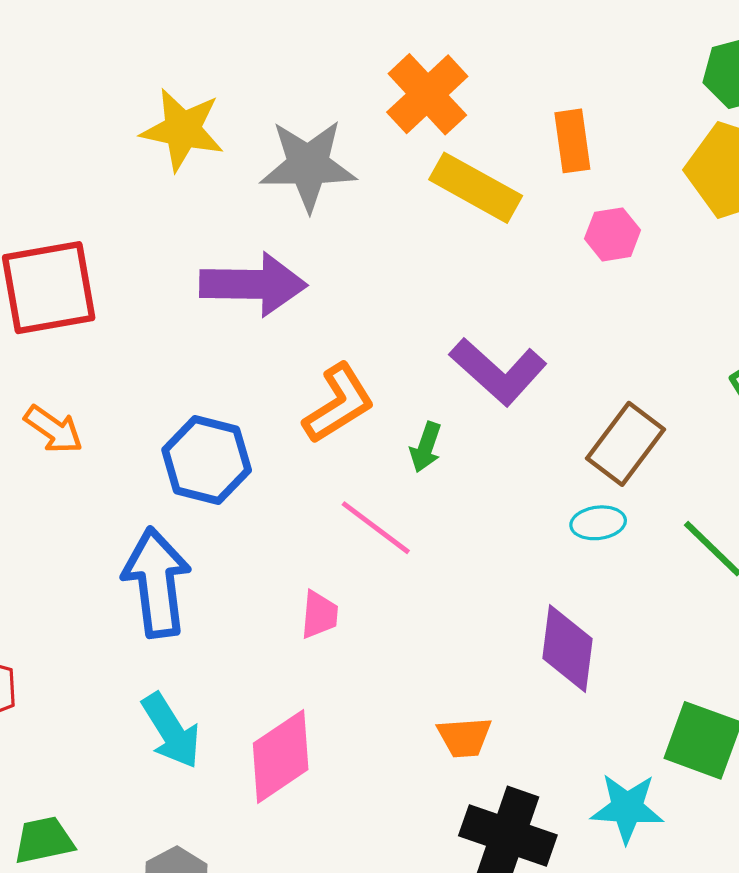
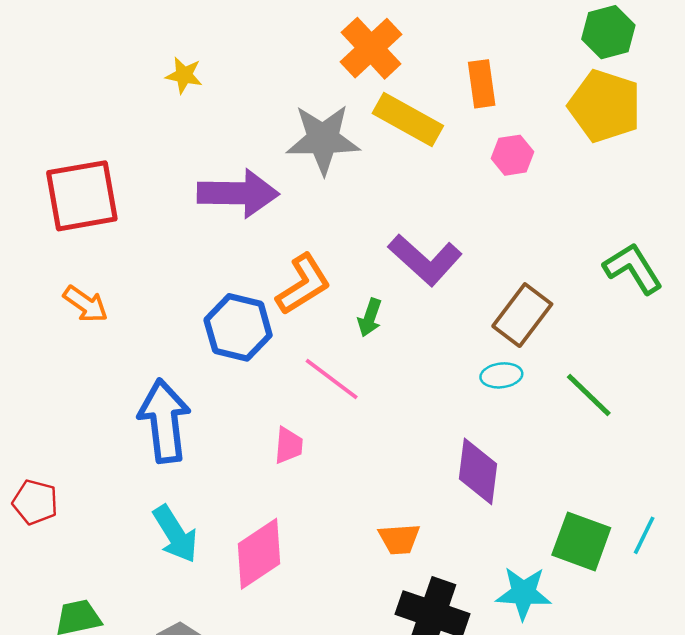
yellow star: (182, 130) -> (184, 75), size x0.6
gray star: (308, 165) -> (323, 139), moved
blue hexagon: (207, 460) -> (238, 327), moved

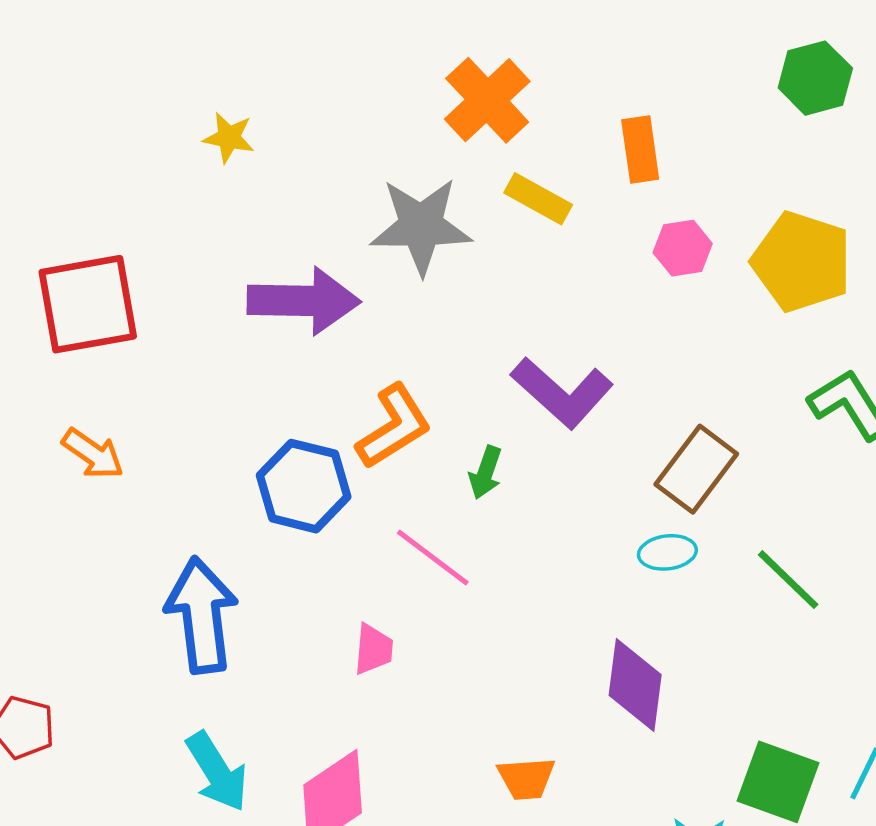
yellow pentagon: (605, 106) -> (802, 262), moved
yellow rectangle: (408, 119) -> (538, 199), size x0.7

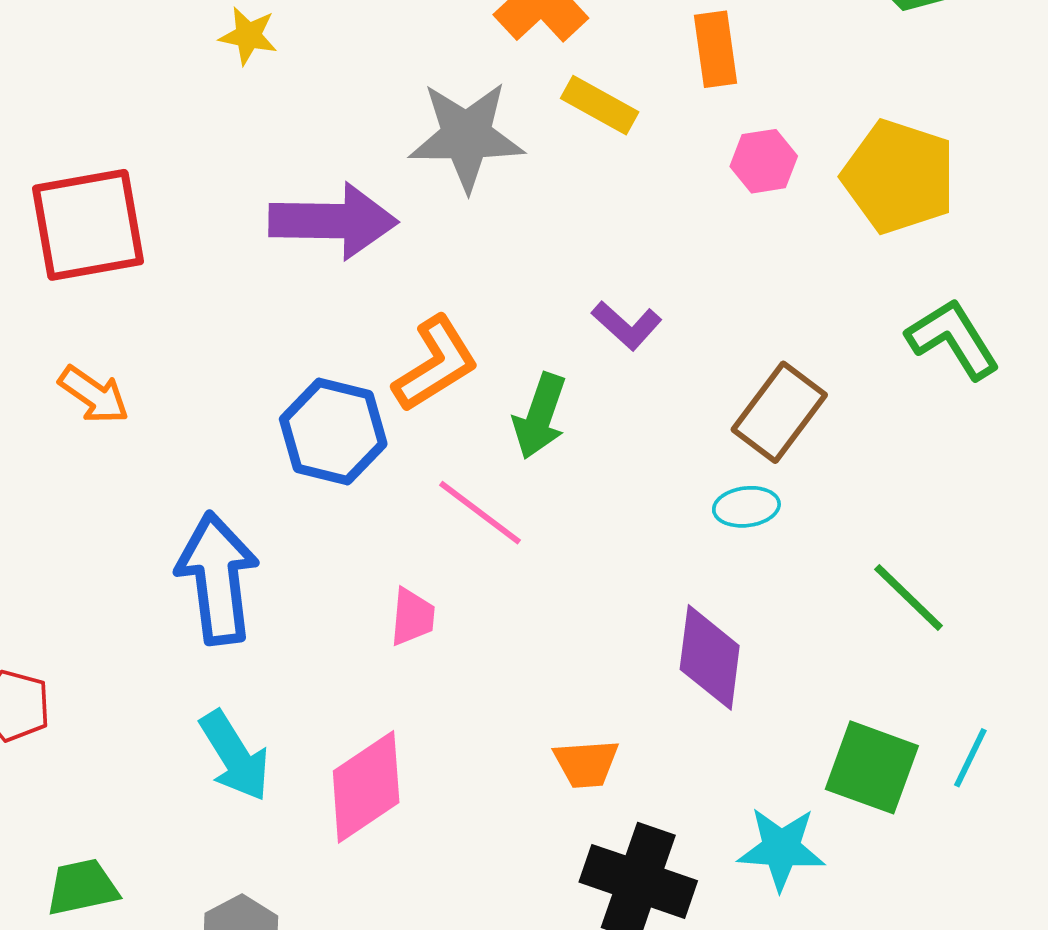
purple L-shape: (562, 393) -> (627, 325), size x0.6
green arrow: (486, 472) -> (540, 416), size x1.4
green line: (788, 580) -> (909, 598), moved

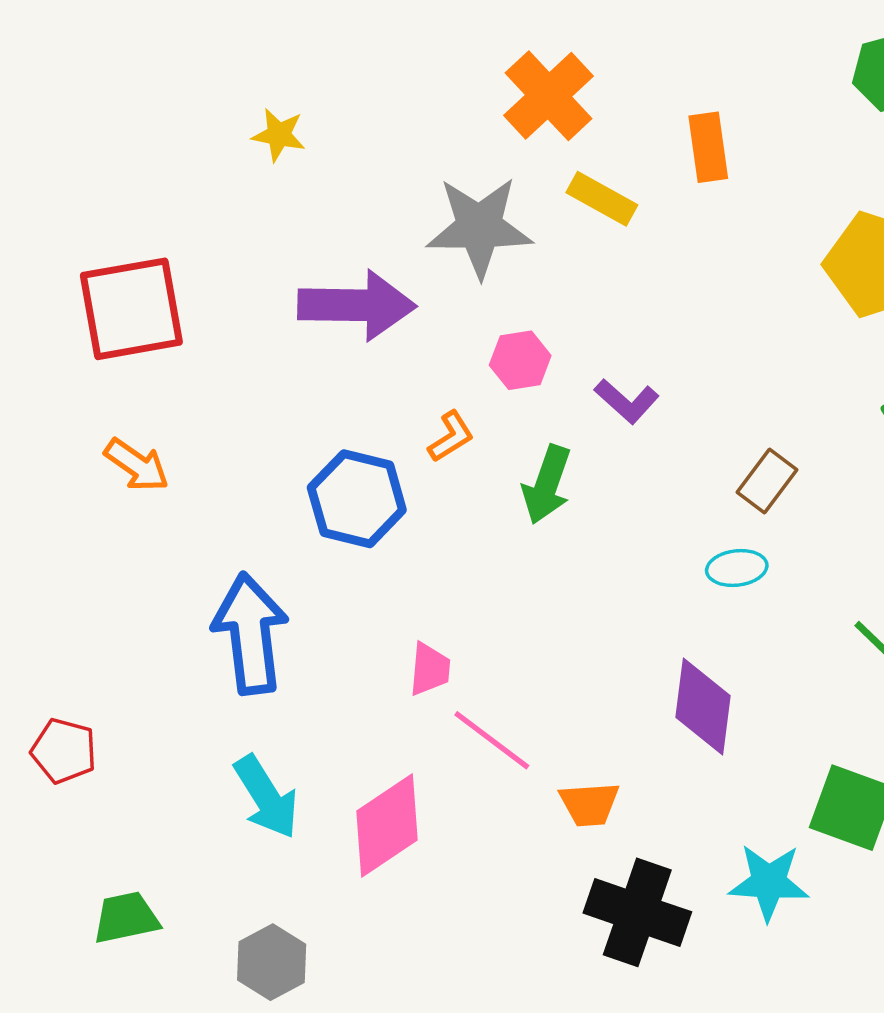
pink hexagon: (764, 161) -> (520, 360), moved
orange L-shape: (436, 364) -> (451, 437), size x0.6
brown rectangle: (779, 412) -> (767, 481), size x0.7
pink line: (480, 513) -> (492, 740), moved

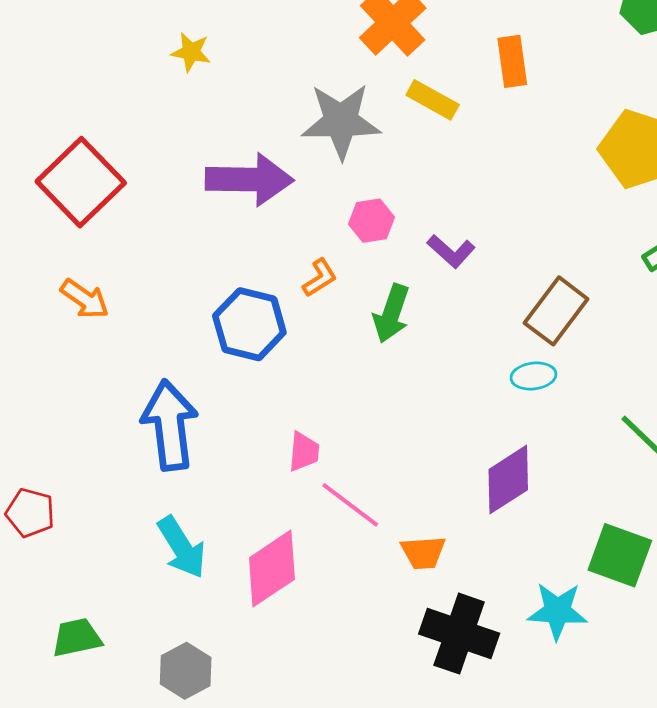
red square: (131, 309) -> (81, 182), turned -34
brown rectangle: (767, 481) -> (556, 311), size x1.4
purple diamond: (703, 706) -> (508, 480), turned 50

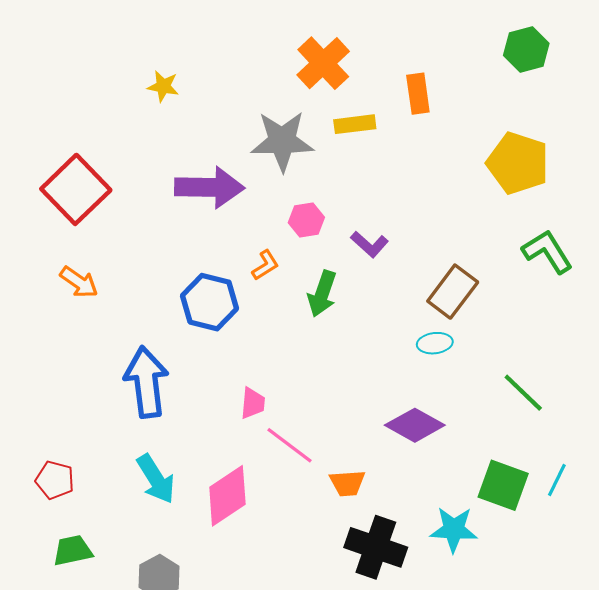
yellow rectangle: (433, 100) -> (355, 124), turned -36
purple diamond: (508, 480) -> (415, 425), turned 62
red pentagon: (30, 513) -> (55, 480), moved

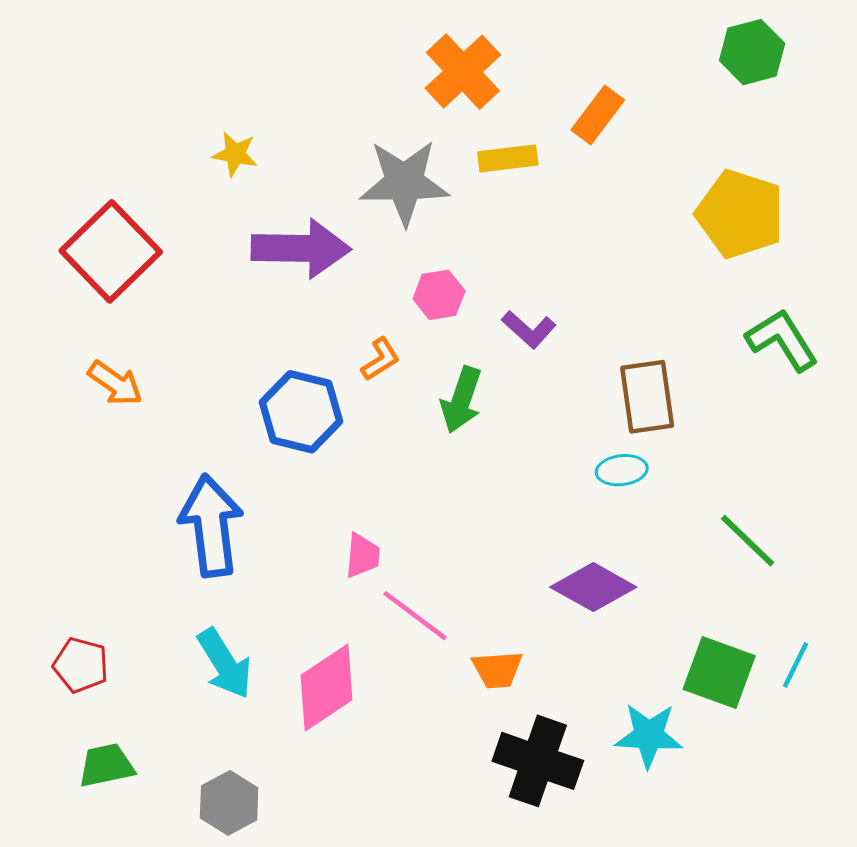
yellow star: (163, 86) -> (235, 154), moved
orange rectangle: (418, 94) -> (598, 115), turned 45
brown rectangle: (453, 292) -> (647, 397), turned -45

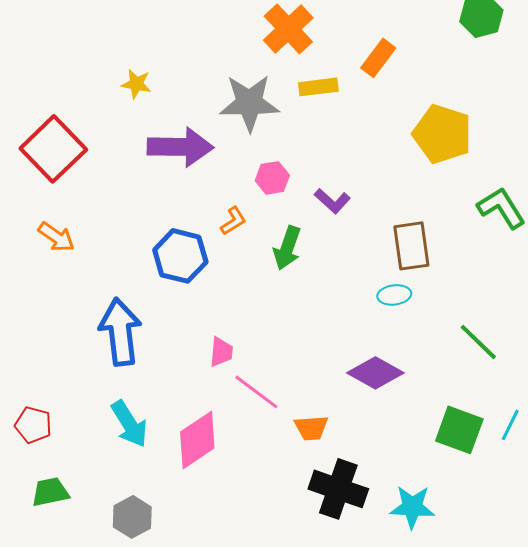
yellow pentagon: (740, 214) -> (442, 134), moved
cyan star: (649, 735) -> (412, 507), moved

